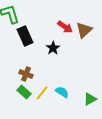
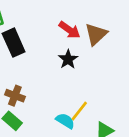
black star: (53, 48) -> (68, 59), moved
yellow line: (42, 93) -> (79, 111), moved

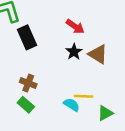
brown triangle: (96, 34) -> (98, 54), moved, turned -45
yellow line: (79, 111) -> (84, 96), turned 54

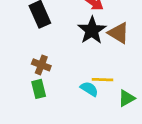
black star: (74, 52) -> (92, 30), size x1.5
green rectangle: (26, 105) -> (39, 89), turned 35

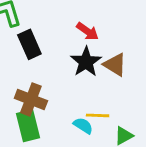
brown cross: (41, 65) -> (31, 99), size x1.5
green rectangle: (39, 89) -> (28, 126), size x1.5

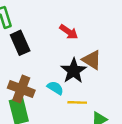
black star: (86, 62) -> (74, 71), moved
cyan semicircle: (83, 126) -> (55, 88), moved

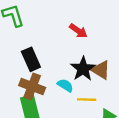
black rectangle: (20, 43) -> (31, 59), moved
brown triangle: (92, 60) -> (101, 70), moved

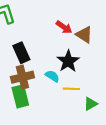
brown triangle: (101, 70) -> (84, 35), moved
brown cross: (32, 87) -> (22, 77), turned -35

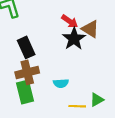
black star: (68, 61) -> (74, 39), moved
cyan semicircle: (52, 76) -> (61, 83), moved, turned 144
yellow line: (71, 89) -> (77, 106), moved

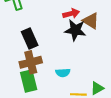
red arrow: (70, 21) -> (71, 14), turned -49
black star: (74, 39) -> (75, 30), turned -30

